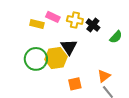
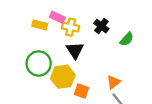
yellow cross: (75, 20) -> (71, 27), moved
yellow hexagon: (56, 58) -> (63, 77), moved
orange square: (75, 84) -> (82, 91), turned 32

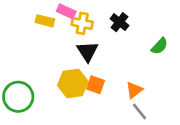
green semicircle: (127, 39) -> (159, 46), moved
green circle: (39, 63) -> (18, 97), moved
orange square: (82, 91) -> (96, 85), moved

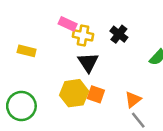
yellow rectangle: (45, 21) -> (27, 51), moved

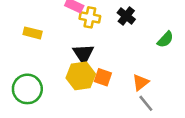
black triangle: (88, 62) -> (83, 54), moved

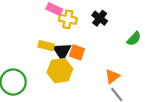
yellow rectangle: (33, 33) -> (46, 46), moved
orange square: (103, 77) -> (77, 52), moved

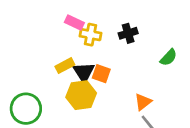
black cross: (100, 18) -> (128, 33), turned 35
yellow rectangle: (46, 46) -> (65, 66), turned -42

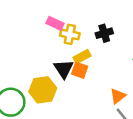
yellow rectangle: (65, 66) -> (82, 57), moved
yellow hexagon: (81, 95) -> (43, 90), moved

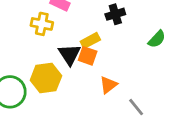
yellow cross: (70, 34) -> (42, 24), moved
orange triangle: (118, 96) -> (108, 85), moved

